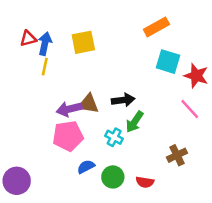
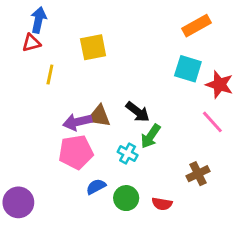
orange rectangle: (156, 27) -> (197, 26), moved
blue arrow: (45, 44) -> (38, 20), moved
black arrow: (123, 100) -> (138, 112), turned 45

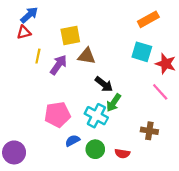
blue arrow: (38, 20) -> (29, 15), turned 36
brown triangle: (99, 116) -> (87, 56), moved
purple arrow: (77, 122) -> (58, 65), moved, turned 138
cyan cross: (128, 154) -> (96, 116), size x1.5
brown cross: (198, 174) -> (149, 131), turned 35

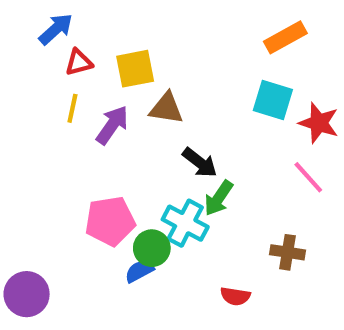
red triangle: (24, 32) -> (79, 62), moved
green circle: (95, 149) -> (152, 248), moved

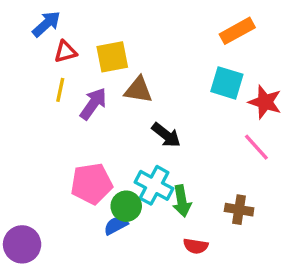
green arrow: (219, 198) -> (182, 201), moved, turned -44

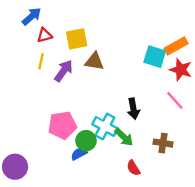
orange rectangle: (237, 31) -> (176, 46), moved
black arrow: (166, 135) -> (133, 109), moved, turned 42
green arrow: (182, 201) -> (124, 137), turned -36
red semicircle: (196, 246) -> (133, 168), turned 49

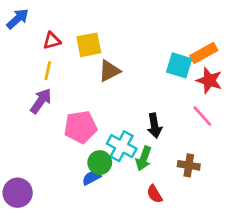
blue arrow: (32, 16) -> (18, 19), moved
brown triangle: (94, 61) -> (109, 71), turned -36
purple arrow: (64, 71) -> (41, 101), moved
pink pentagon: (62, 125) -> (81, 127), moved
green arrow: (124, 137) -> (144, 158), turned 66

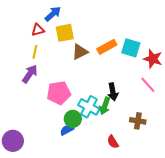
blue arrow: (18, 19) -> (53, 14), moved
orange rectangle: (204, 53) -> (107, 47), moved
green arrow: (144, 158) -> (105, 106), moved

